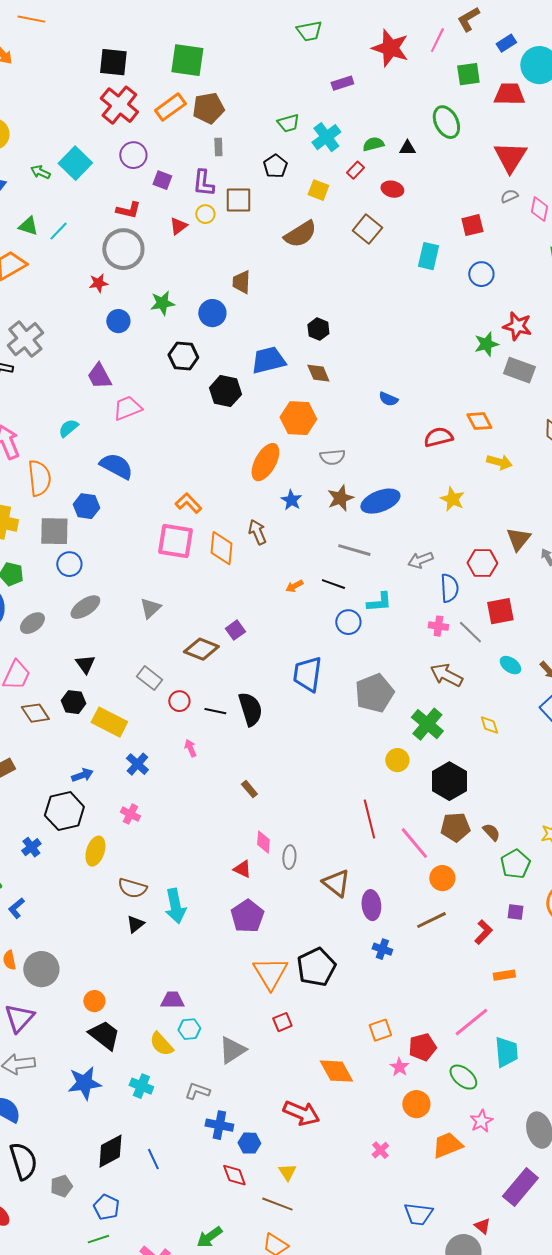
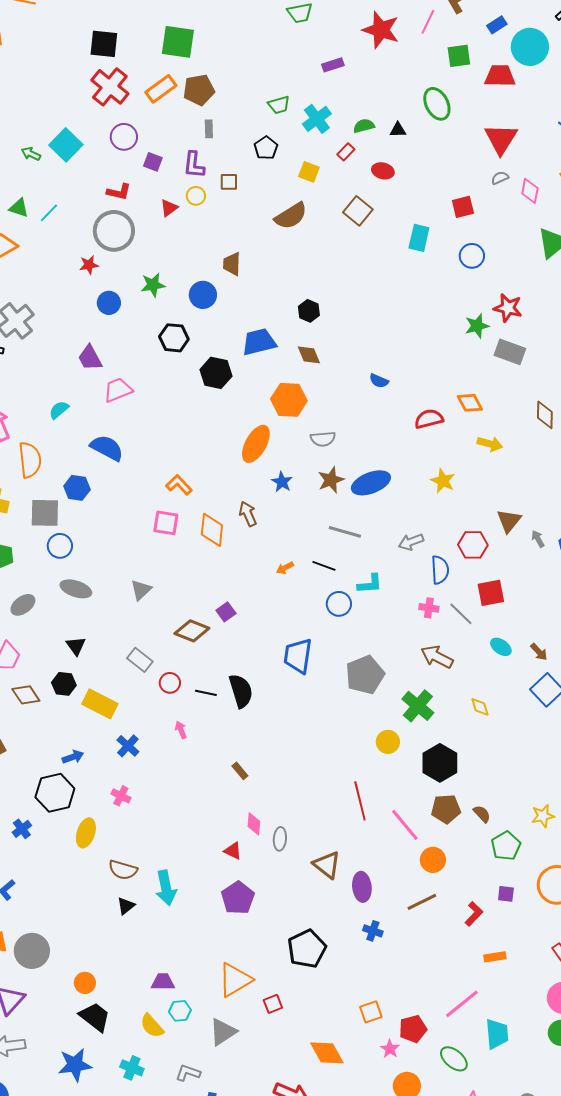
brown square: (238, 200) -> (229, 182), size x0.7
pink square: (175, 541) -> (166, 523), size x0.7
gray ellipse: (85, 607) -> (76, 589), turned 52
orange triangle: (270, 973) -> (235, 980), moved, turned 30

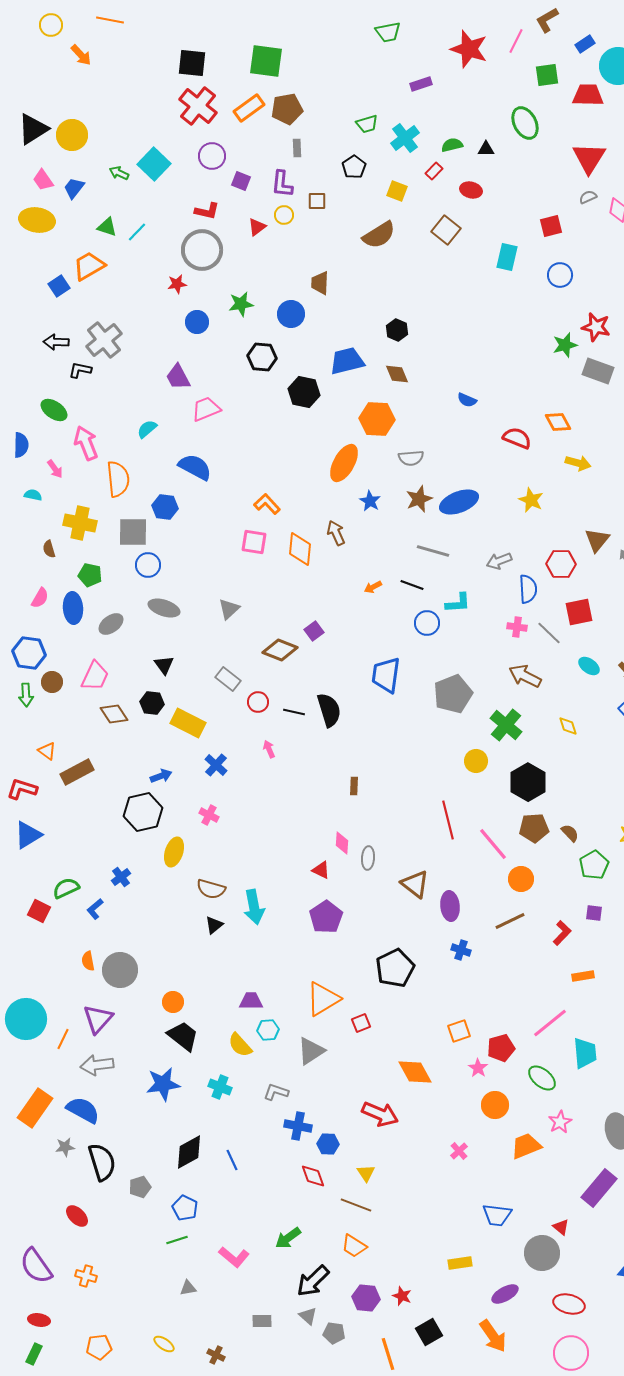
red semicircle: (429, 419) -> (517, 438), turned 36
brown rectangle: (240, 771) -> (354, 786), moved, turned 42
blue cross: (22, 829) -> (121, 877), moved

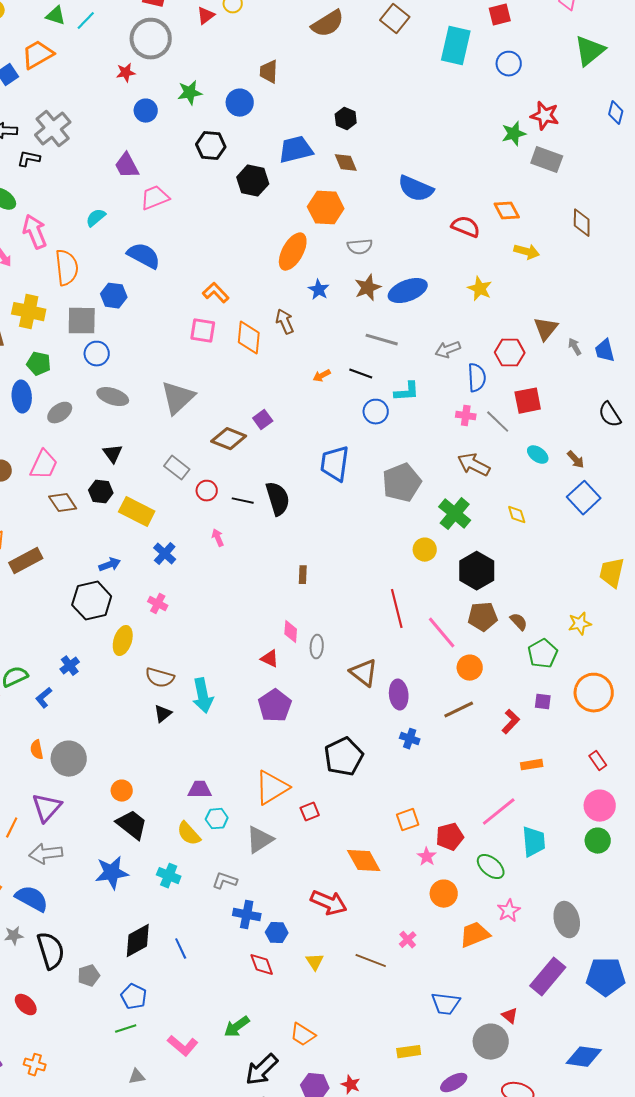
cyan rectangle: (507, 257) -> (456, 46), size x1.4
blue semicircle: (467, 400) -> (416, 189), size x1.8
gray triangle: (229, 609) -> (178, 398), size x1.6
brown line: (356, 1205) -> (371, 961), moved

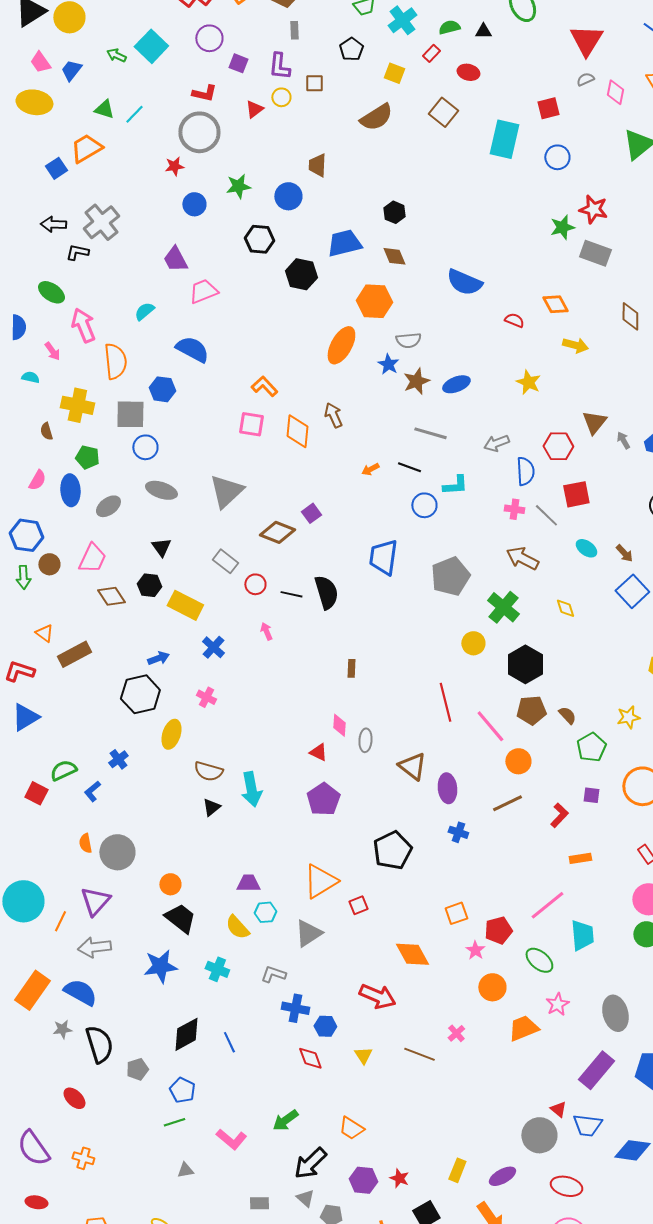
red semicircle: (466, 227) -> (514, 320), size x0.7
blue star: (319, 290) -> (388, 364), moved
blue ellipse: (408, 291) -> (456, 384), size x0.7
blue trapezoid: (446, 1004) -> (587, 1125), moved
yellow rectangle: (409, 1052) -> (457, 1170), moved, turned -60

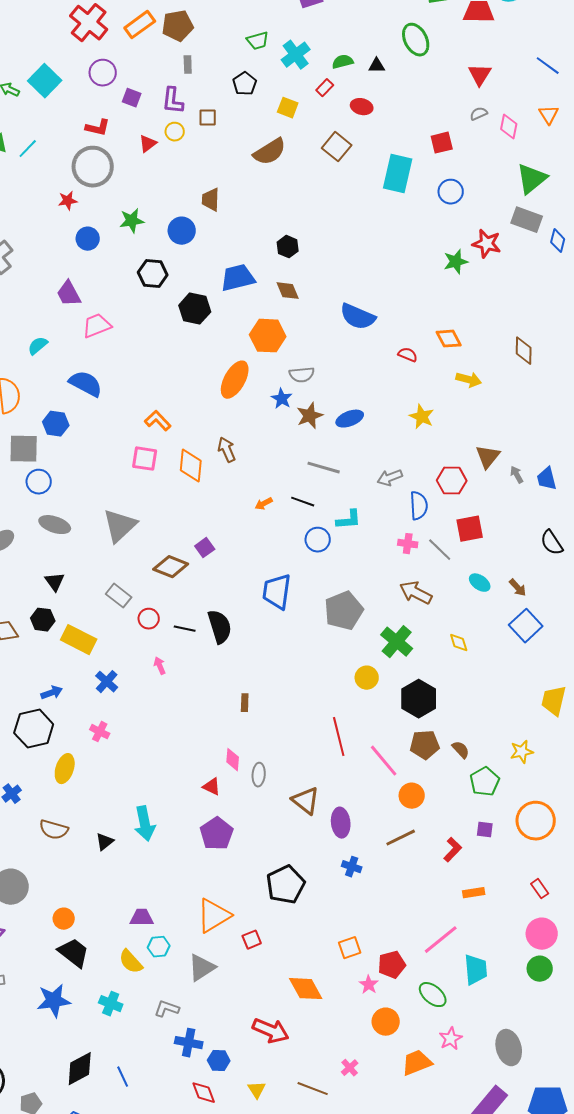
red triangle: (586, 40) -> (480, 75), size x0.7
gray rectangle: (595, 253) -> (527, 220), moved
brown semicircle: (208, 771) -> (54, 830), moved

